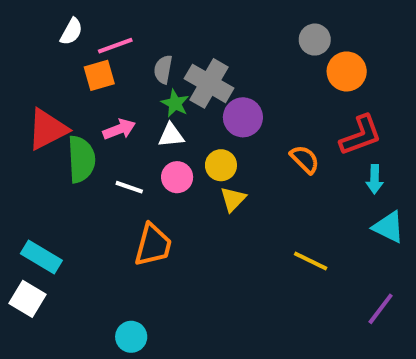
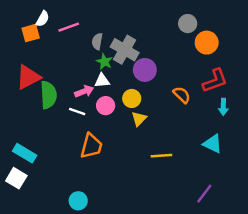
orange square: (99, 75) -> (31, 33), moved
pink arrow: (119, 129) -> (84, 91), moved
cyan triangle: (389, 227) -> (213, 144), moved
yellow line: (311, 261) -> (161, 156), moved, turned -30
purple line: (381, 309) -> (204, 194), moved

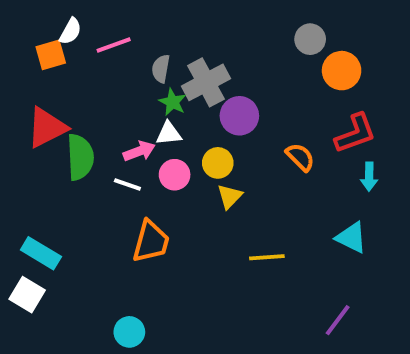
gray cross: (125, 50) -> (206, 82), turned 32

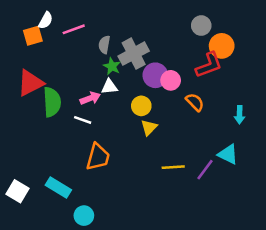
red L-shape: (355, 133) -> (209, 65), moved
pink circle: (175, 175) -> (171, 80), moved
cyan rectangle: (41, 253) -> (58, 187), moved
purple line: (338, 320) -> (205, 170), moved

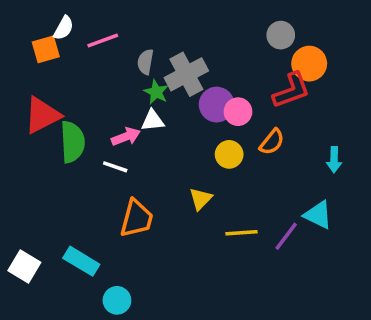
orange semicircle: (195, 102) -> (272, 142), turned 84
yellow circle: (141, 106) -> (229, 154), moved
yellow triangle: (149, 128) -> (201, 199), moved

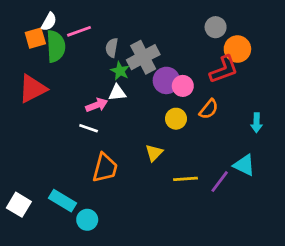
green semicircle: (72, 142) -> (56, 46), moved
cyan circle: (117, 300) -> (87, 220), moved

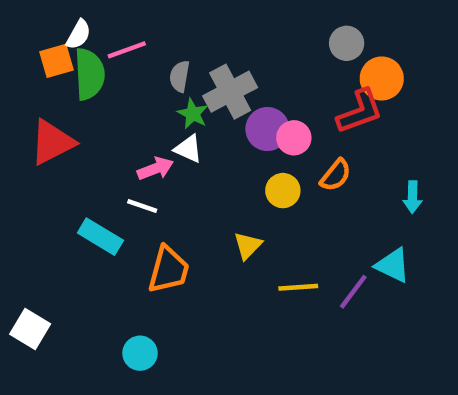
white triangle: (117, 93) -> (188, 149), turned 30
cyan rectangle: (63, 201) -> (100, 237), moved

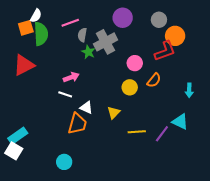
pink line: (127, 50) -> (70, 23), moved
purple circle: (267, 129) -> (123, 18), moved
white triangle: (188, 149) -> (86, 107), moved
cyan rectangle: (100, 237) -> (18, 136), moved, turned -66

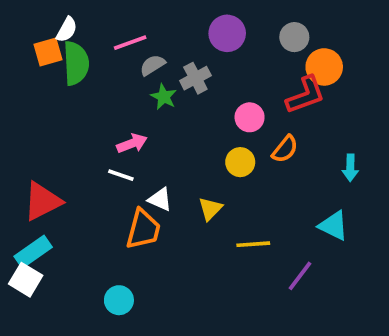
gray semicircle: (82, 35) -> (153, 65), turned 48
gray cross: (106, 42) -> (195, 78), size x0.7
red triangle: (24, 65) -> (42, 201), moved
purple line: (162, 134) -> (300, 276), moved

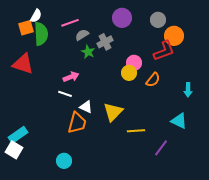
yellow circle: (240, 162) -> (129, 73), moved
red triangle: (42, 201) -> (23, 64), moved, turned 45
yellow triangle: (210, 209) -> (113, 112), size x1.5

